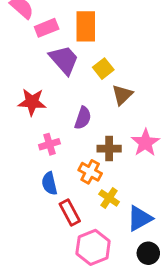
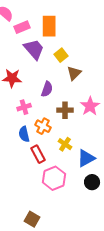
orange cross: (90, 172) -> (43, 126), moved

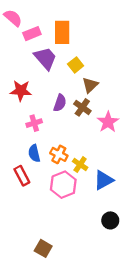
brown cross: (65, 110) -> (82, 107), moved, turned 35
orange cross: (43, 126) -> (59, 154), moved
red rectangle: (38, 154) -> (22, 176), moved
pink hexagon: (54, 178) -> (63, 185), moved
black circle: (92, 182) -> (110, 220), moved

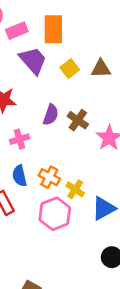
brown triangle: (90, 85) -> (101, 69), moved, turned 42

